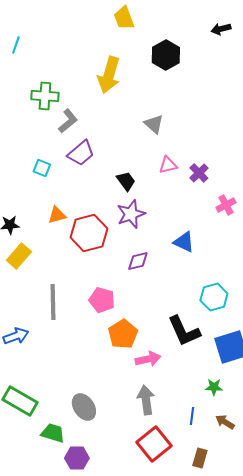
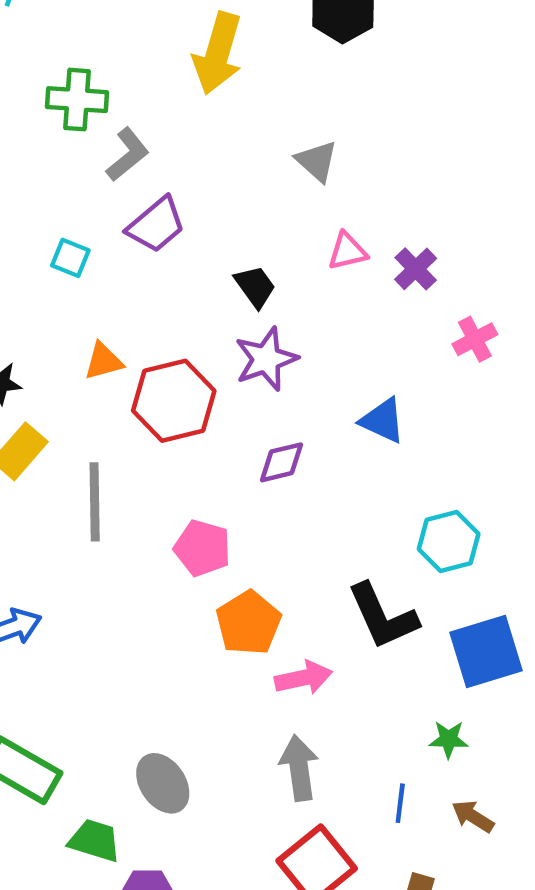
gray line: (53, 302) -> (95, 502), moved

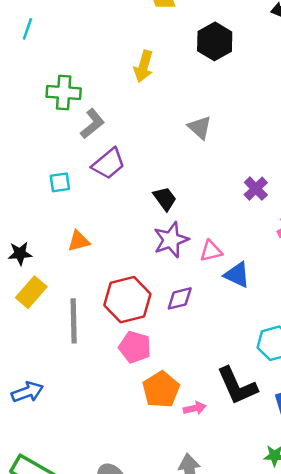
yellow arrow: (218, 53) -> (144, 66), size x0.7
pink triangle: (347, 251) -> (211, 251), moved
cyan square: (70, 258) -> (60, 182), turned -30
red hexagon: (174, 401) -> (127, 300), moved
pink arrow: (303, 678) -> (195, 408), moved, size x0.7

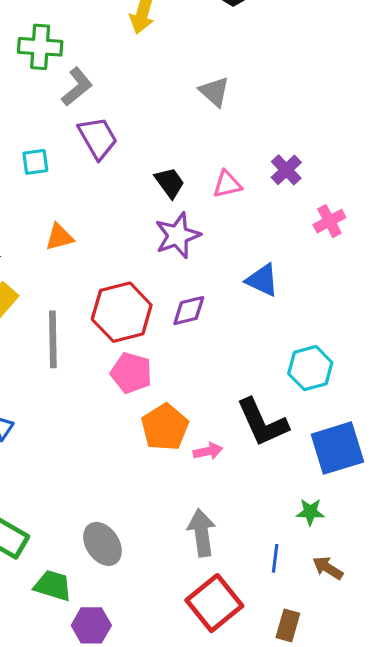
purple trapezoid: (109, 164) -> (98, 138), turned -80
pink triangle: (211, 251) -> (227, 184), moved

